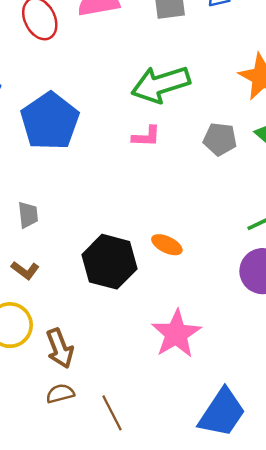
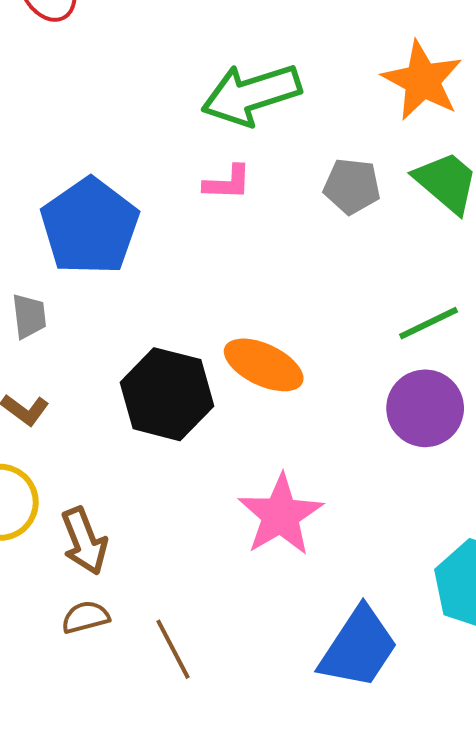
blue pentagon: (50, 121) -> (90, 226), moved
orange ellipse: (167, 245) -> (264, 365), size x1.5

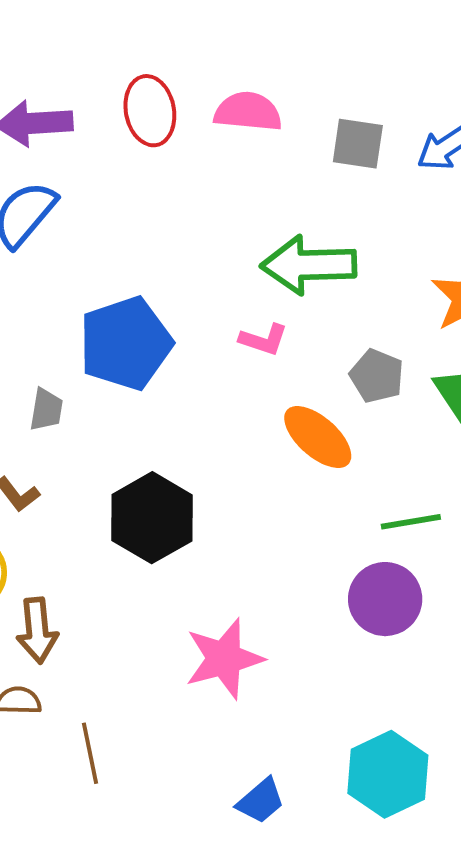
orange ellipse: (264, 365) -> (318, 437), moved
blue trapezoid: (359, 648) -> (261, 801), size x0.6

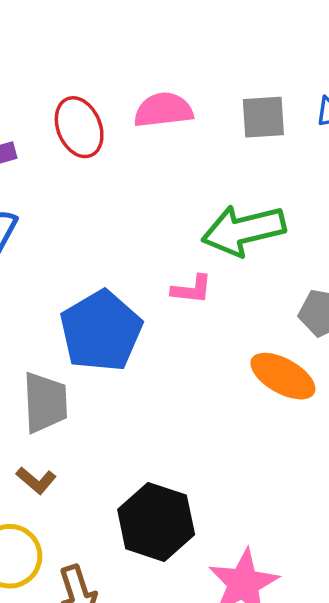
pink L-shape: (264, 340) -> (192, 289), moved
gray trapezoid: (46, 410) -> (45, 402), size x1.6
black hexagon: (152, 518) -> (156, 522), moved

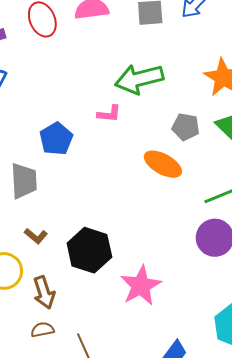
blue pentagon: (101, 331) -> (56, 139), size x0.7
brown L-shape: (36, 480) -> (36, 236), moved

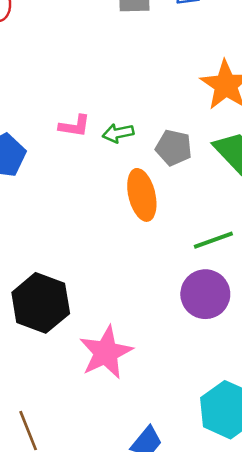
green arrow: (139, 79) -> (118, 133), moved, size x0.5
orange ellipse: (163, 164) -> (142, 195), turned 45

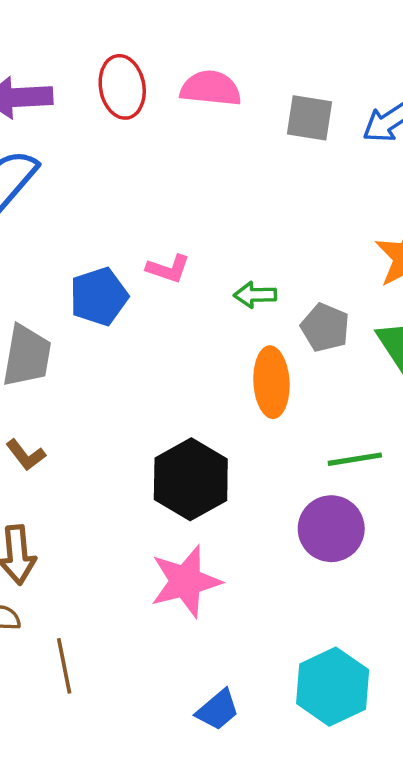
pink L-shape: (75, 126) -> (168, 269), moved
black hexagon: (41, 303) -> (191, 479), moved

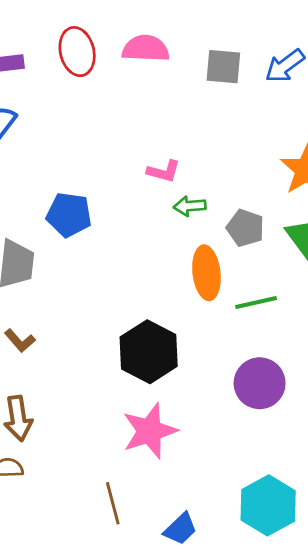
pink L-shape: (168, 269) -> (164, 171), moved
blue pentagon: (99, 296) -> (69, 215), turned 30
green line: (355, 459) -> (256, 302), moved
brown line: (64, 666) -> (113, 503), moved

